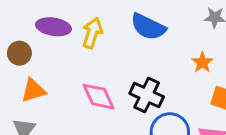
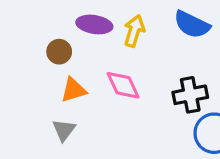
black cross: (147, 95) -> (190, 95), turned -36
pink diamond: (98, 97) -> (123, 85), moved

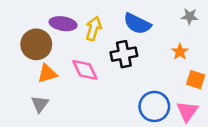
brown circle: (59, 52) -> (36, 44), size x1.6
black cross: (190, 95) -> (124, 54), moved

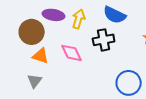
orange triangle: (47, 74) -> (41, 56), turned 36

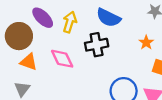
purple ellipse: (54, 15) -> (43, 18), turned 35

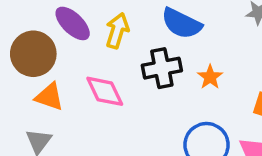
orange star: (146, 43) -> (210, 77), moved

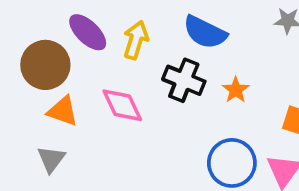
black cross: (162, 68) -> (184, 80), turned 33

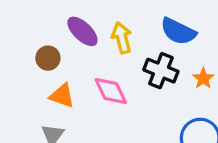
yellow arrow: (136, 40) -> (122, 38), turned -32
brown circle: (45, 65) -> (48, 58), size x0.6

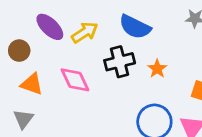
yellow arrow: (122, 38) -> (85, 32), turned 72
black cross: (161, 71) -> (120, 62), turned -36

